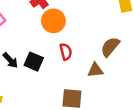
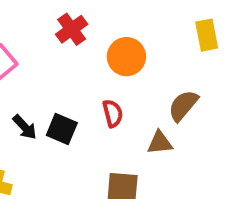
orange circle: (53, 21) -> (126, 57), moved

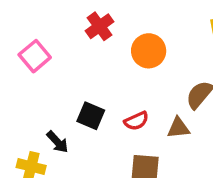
red semicircle: (113, 113) -> (136, 121), moved, turned 80
black arrow: (25, 127) -> (57, 142), moved

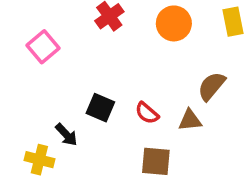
orange circle: (149, 51) -> (174, 23), moved
red semicircle: (136, 121) -> (147, 113), turned 65

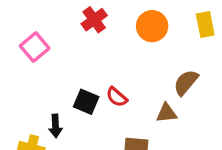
red semicircle: (147, 113) -> (117, 97), moved
black arrow: (66, 135) -> (55, 126), turned 40

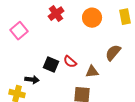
brown triangle: (167, 113) -> (92, 72), moved
black arrow: (55, 126) -> (32, 80), turned -80

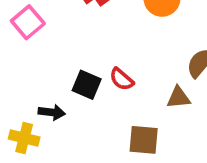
brown triangle: (92, 72) -> (178, 98), moved

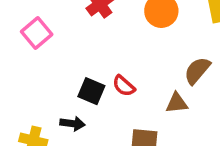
black arrow: (52, 112) -> (73, 124), moved

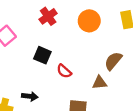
black square: (91, 91) -> (42, 55), moved

